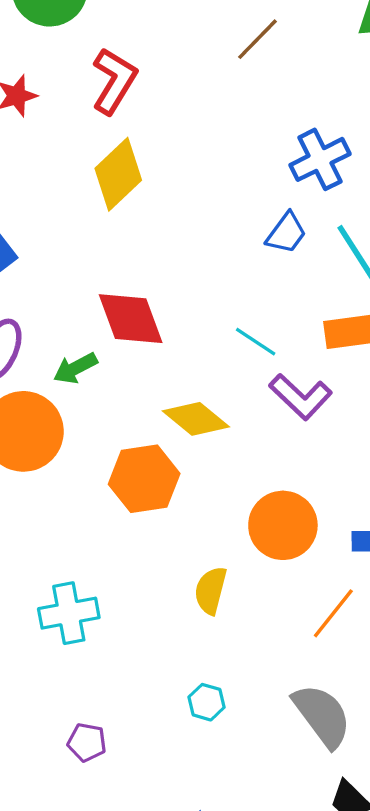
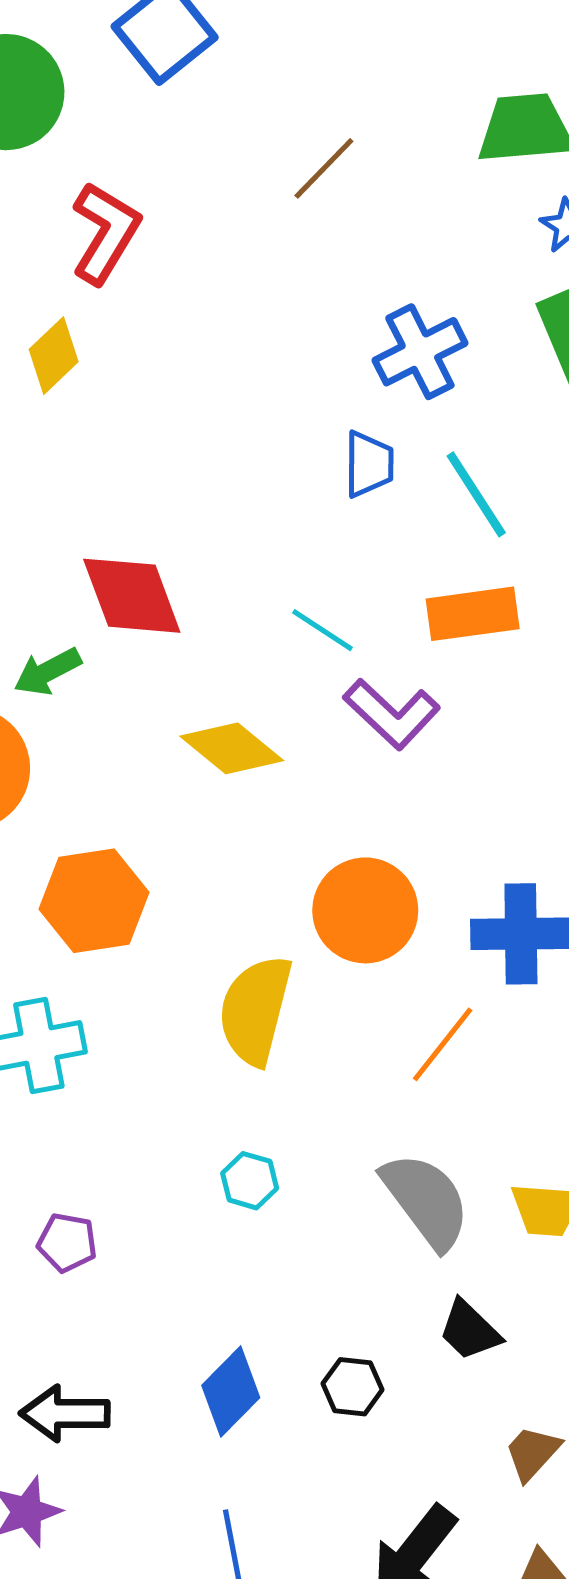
yellow diamond: (118, 174) -> (54, 356), moved, size x0.7
blue trapezoid: (286, 233) -> (369, 464), turned -36
orange hexagon: (144, 479) -> (94, 901), moved
yellow semicircle: (211, 590) -> (255, 1010), size x1.5

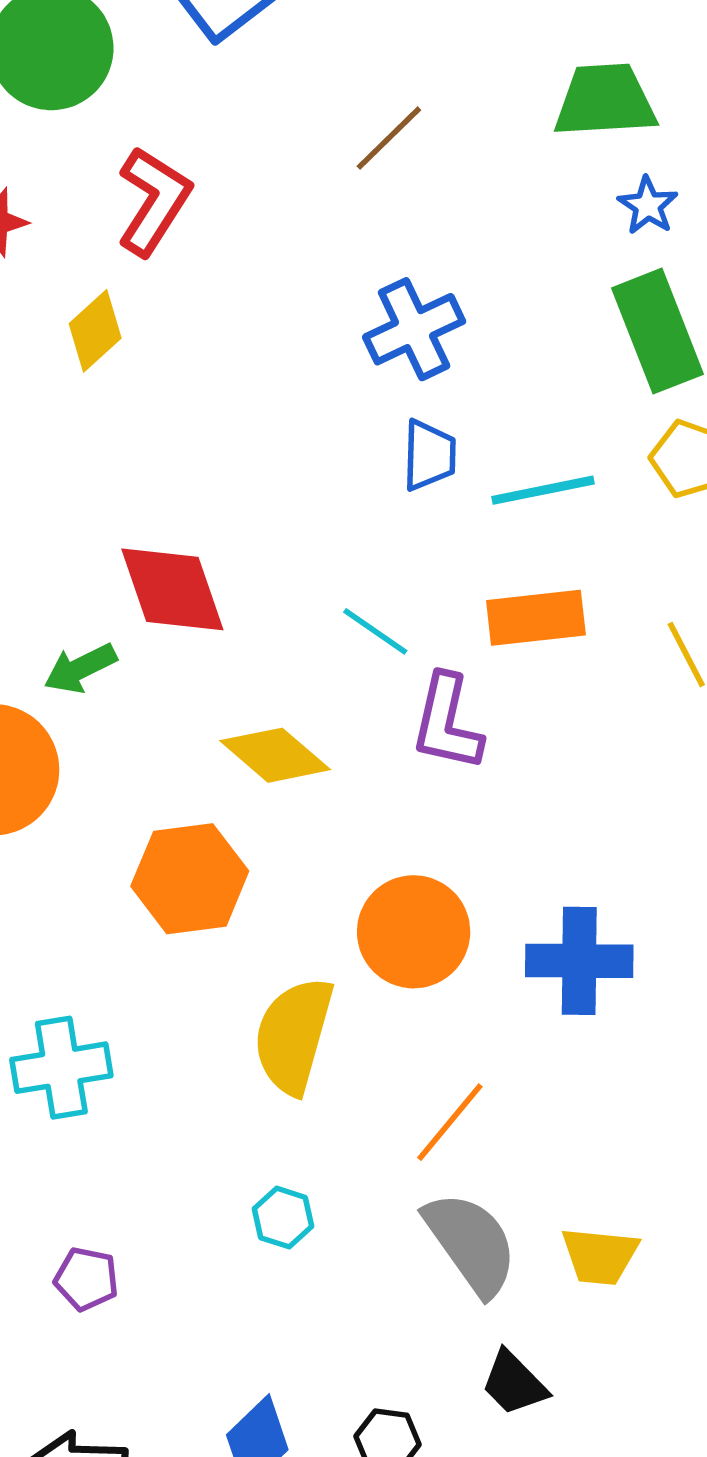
blue cross: (420, 352) -> (414, 329), moved
cyan line: (476, 494) -> (543, 490), turned -70
purple L-shape: (392, 714) -> (447, 723), turned 58
orange hexagon: (94, 901) -> (190, 879), moved
orange line: (443, 1044) -> (450, 1122), moved

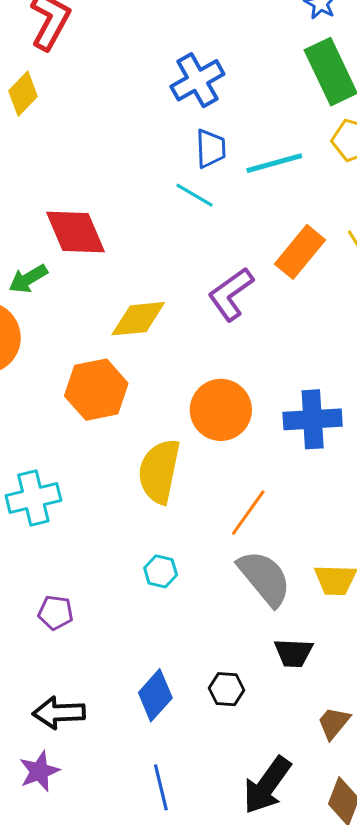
orange rectangle: (536, 618) -> (300, 252), moved, turned -40
cyan line: (375, 631) -> (194, 195), moved
purple L-shape: (447, 723) -> (231, 294), turned 46
yellow diamond: (275, 755) -> (138, 319), turned -42
black trapezoid: (514, 1383) -> (293, 653), turned -39

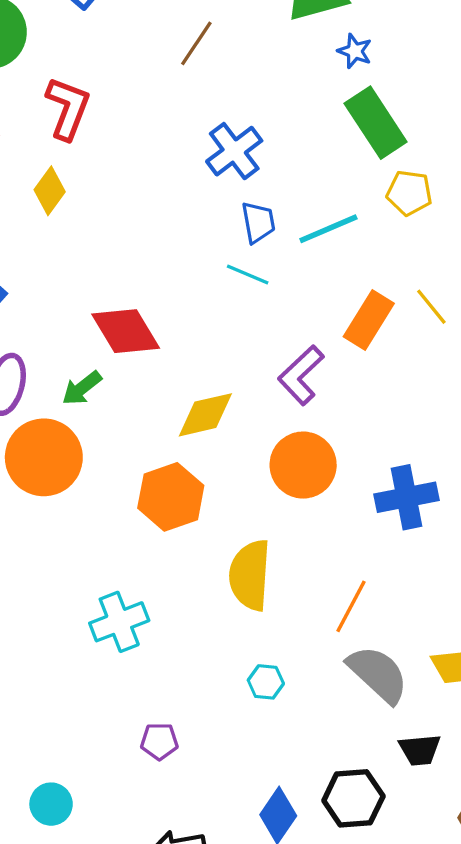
orange circle: (221, 410) -> (303, 465), moved
black hexagon: (227, 689) -> (353, 798), size x1.6

